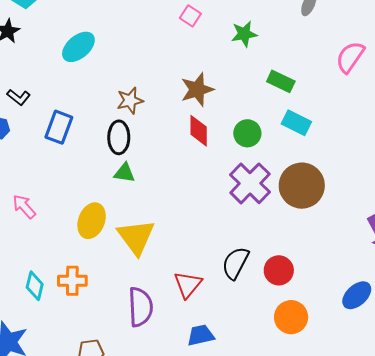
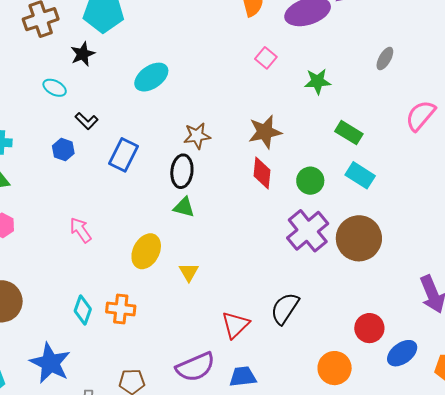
yellow triangle: (136, 237) -> (189, 272), size x0.5
red circle: (279, 270) -> (369, 328), moved
purple semicircle: (140, 307) -> (195, 367), moved, turned 63

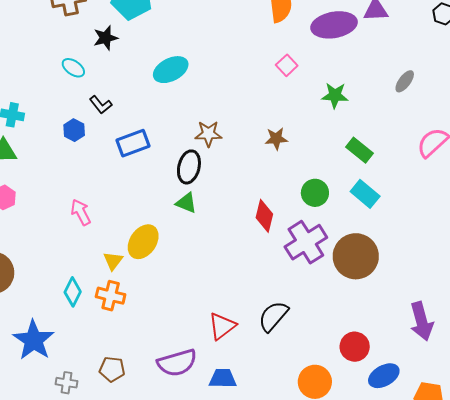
brown star: (265, 132) -> (276, 139), size x0.7
blue rectangle: (123, 155) -> (133, 143), turned 36
red diamond: (262, 173) -> (264, 216), moved
yellow triangle: (189, 272) -> (113, 261), moved

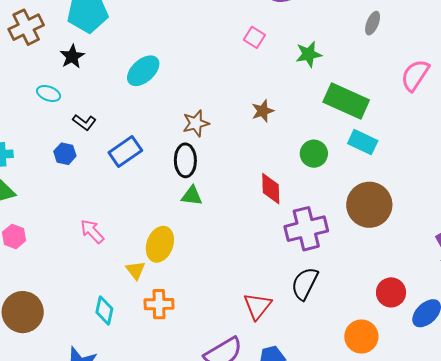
green rectangle: (360, 150) -> (346, 101), size x1.6
purple cross: (306, 242) -> (306, 229), moved, turned 33
orange cross: (111, 296) -> (159, 304), moved

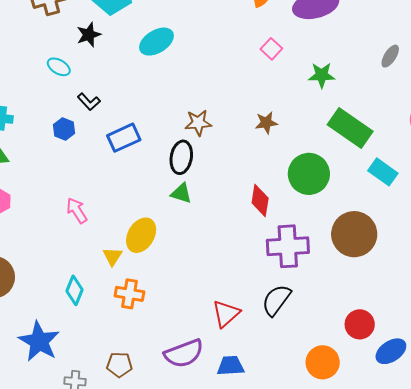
cyan ellipse: (143, 71) -> (157, 42), moved
cyan rectangle: (363, 142) -> (383, 172), moved
green circle: (314, 154) -> (309, 174), size x1.5

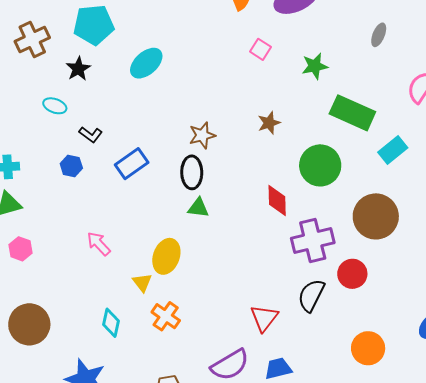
cyan rectangle: (383, 172) -> (393, 150), turned -64
orange cross: (129, 294) -> (166, 316), turned 36
red circle: (360, 324) -> (352, 274), moved

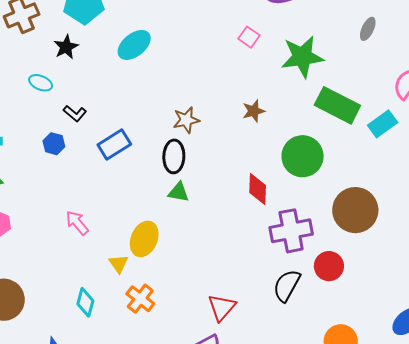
green star: (315, 66) -> (302, 57), size x1.6
cyan rectangle: (393, 150) -> (383, 124), moved
red triangle: (264, 318) -> (222, 307), moved

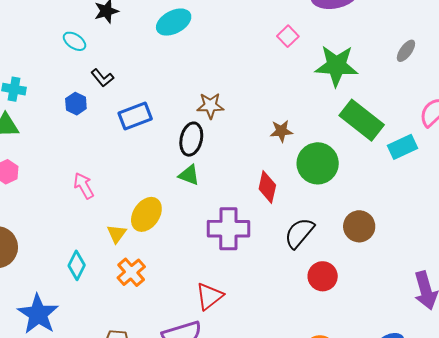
brown star: (254, 111) -> (281, 131), moved
brown circle: (355, 210) -> (359, 226), size x0.7
purple cross: (291, 231) -> (228, 229), moved
black semicircle: (287, 286) -> (299, 233), moved

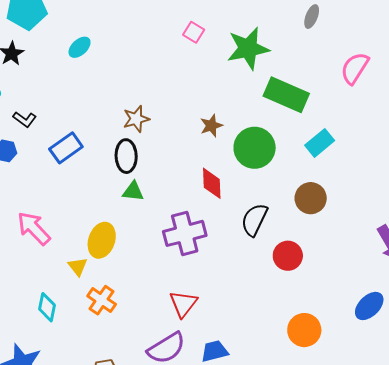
cyan ellipse: (174, 22) -> (80, 47), size x0.7
cyan rectangle: (402, 147) -> (320, 143), moved
pink arrow: (84, 186) -> (34, 228), size x1.4

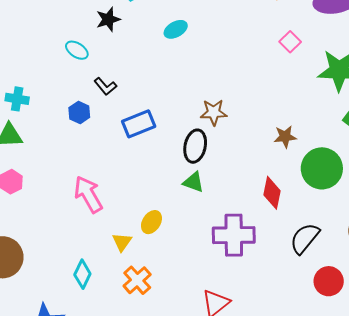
yellow ellipse: (102, 240) -> (151, 222), size x0.7

